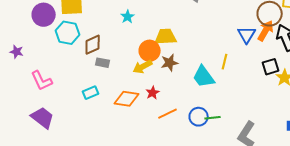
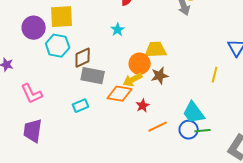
gray rectangle: (103, 63) -> (93, 76), size x1.6
cyan trapezoid: (204, 77) -> (194, 113), moved
orange diamond: (127, 99) -> (120, 94), moved
purple trapezoid: (43, 118) -> (33, 131), turned -120

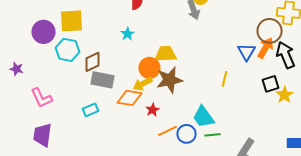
brown star: (160, 76) -> (170, 80), size x1.5
blue circle: (189, 130) -> (186, 134), moved

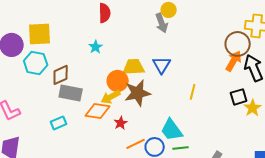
blue triangle: (246, 52) -> (162, 65), moved

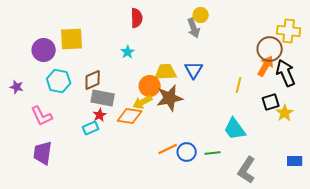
cyan hexagon: (36, 63) -> (59, 81), moved
yellow line: (193, 92) -> (239, 85), moved
red star: (121, 123) -> (100, 115), moved
cyan trapezoid: (172, 130) -> (235, 129), moved

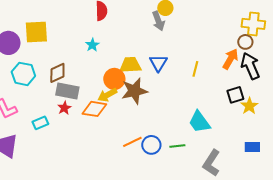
brown circle: (270, 49) -> (245, 42), moved, size x0.6
yellow line: (239, 85) -> (195, 69), moved
cyan rectangle: (91, 128) -> (40, 123), moved
blue rectangle: (295, 161) -> (252, 147), moved

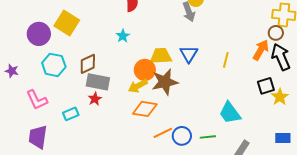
yellow square: (36, 32) -> (67, 23), turned 35
orange diamond: (94, 109) -> (145, 109), moved

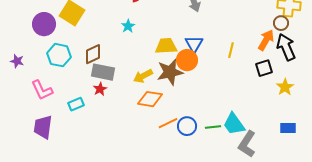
orange circle: (145, 70) -> (187, 60), moved
black square: (266, 86) -> (264, 68), moved
cyan trapezoid: (230, 113) -> (234, 124), moved

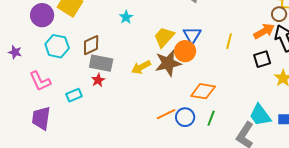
orange arrow: (266, 40) -> (264, 31), turned 30
yellow trapezoid: (166, 46) -> (164, 37), turned -45
orange diamond: (150, 99) -> (203, 91), moved
cyan trapezoid: (234, 124) -> (260, 115), moved
green line: (213, 127) -> (211, 118), turned -63

